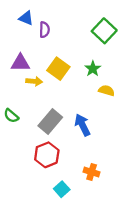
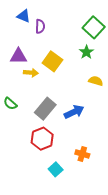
green star: (93, 69) -> (86, 52), moved
blue arrow: (82, 125) -> (74, 112), turned 90

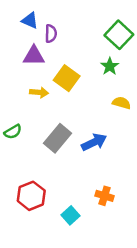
purple triangle: (18, 56) -> (34, 56), moved
green semicircle: (10, 104) -> (13, 132), turned -72
red hexagon: (42, 139) -> (31, 196), moved

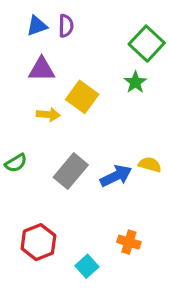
blue triangle: (30, 20) -> (37, 26), turned -42
purple semicircle: (51, 34) -> (66, 26), moved
yellow semicircle: (121, 103) -> (150, 165), moved

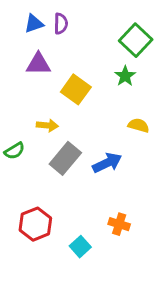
yellow arrow: (48, 115) -> (47, 125), moved
yellow semicircle: (150, 165) -> (139, 125), moved

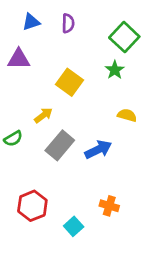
purple semicircle: (61, 24) -> (68, 23), moved
purple triangle: (38, 64) -> (19, 59), moved
yellow arrow: (47, 125) -> (43, 115), turned -42

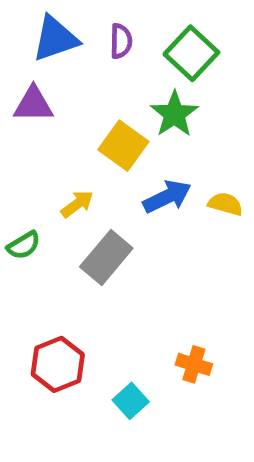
blue triangle: (31, 22) -> (55, 39), size x1.5
green square: (124, 37) -> (191, 53), moved
green star: (115, 70) -> (174, 114), moved, size x1.4
blue arrow: (98, 150) -> (167, 197), moved

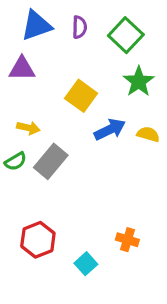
green star: (174, 114) -> (139, 81), moved
yellow arrow: (77, 204) -> (28, 128), moved, turned 50
gray rectangle: (106, 257) -> (51, 161), moved

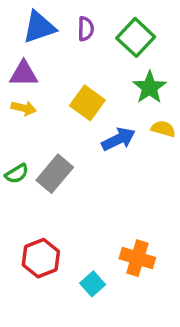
yellow arrow: (28, 128) -> (24, 108), moved
yellow semicircle: (148, 134) -> (163, 129), moved
orange cross: (127, 240) -> (137, 258), size x1.4

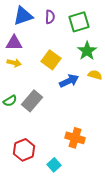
green square: (136, 37) -> (79, 22), turned 30
orange cross: (137, 258) -> (75, 138), moved

